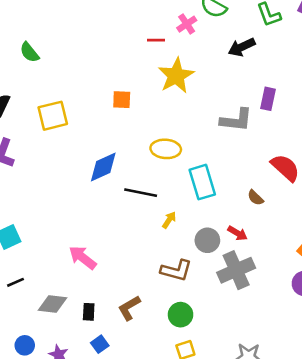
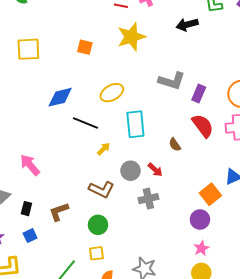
purple rectangle: (268, 99) -> (199, 93), moved
yellow ellipse: (166, 149) -> (112, 93), turned -45
gray cross: (236, 270) -> (148, 199), size x0.7

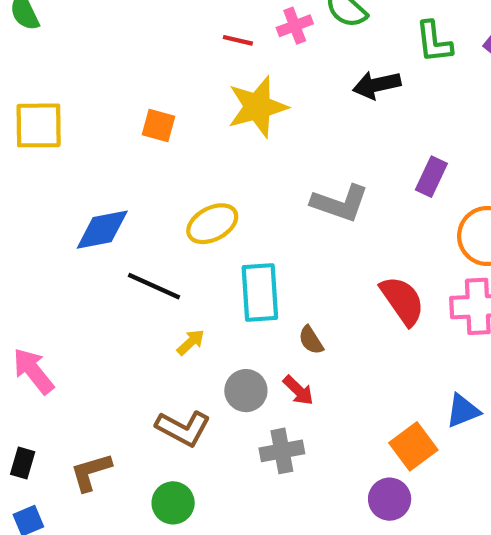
purple rectangle: (199, 93) -> (431, 177), moved
brown semicircle: (175, 145) -> (311, 340), moved

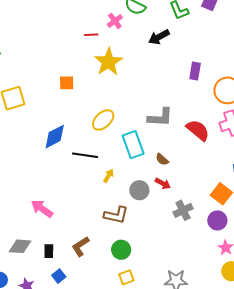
gray L-shape: (340, 203) -> (160, 117), moved
gray cross: (282, 451) -> (183, 210), moved

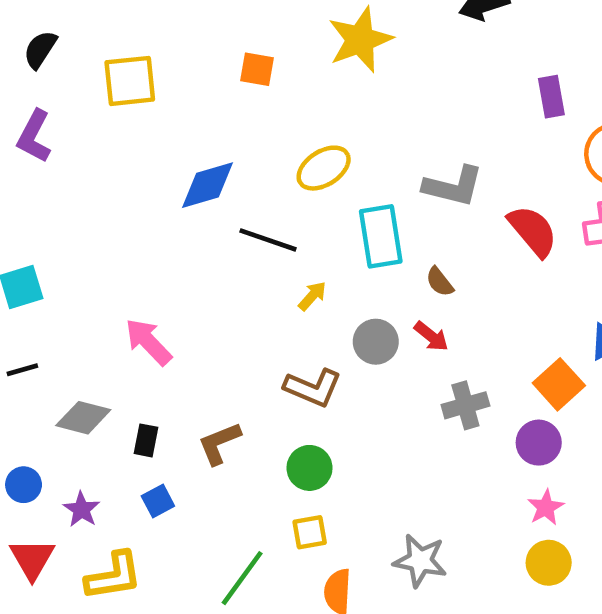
purple rectangle: (195, 71) -> (551, 97), turned -30

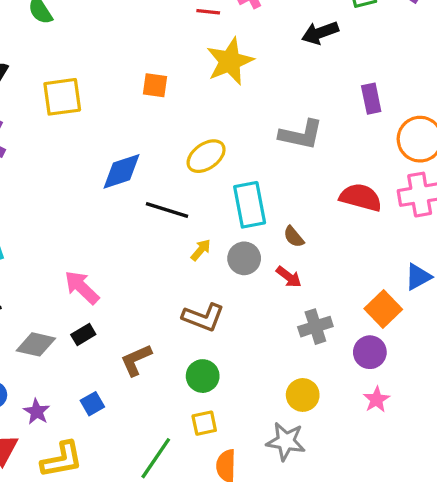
gray L-shape: (453, 186) -> (301, 135), moved
red semicircle: (533, 231) -> (361, 197), turned -33
gray circle: (376, 342) -> (244, 258), moved
black rectangle: (146, 440) -> (83, 334), moved, turned 50
yellow circle: (549, 563) -> (303, 395), moved

